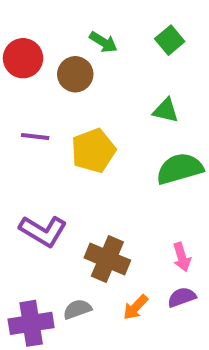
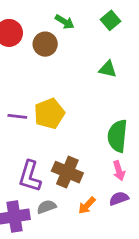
purple line: (35, 137) -> (17, 116), moved
yellow pentagon: (93, 151) -> (49, 114), moved
green semicircle: (180, 169) -> (117, 136), moved, turned -68
purple L-shape: (43, 231) -> (30, 176), moved, turned 76

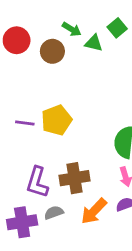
green triangle: (108, 69) -> (94, 43), moved
brown cross: (67, 172) -> (74, 178), turned -32
orange arrow: (87, 205) -> (94, 211), size x1.5

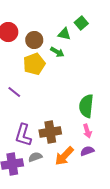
green arrow: (72, 29) -> (57, 52), moved
yellow pentagon: (57, 120) -> (34, 64), moved
purple line: (25, 123) -> (14, 92), turned 32

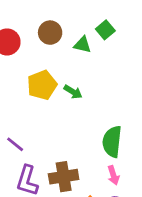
brown circle: (34, 40) -> (50, 33), moved
green arrow: (57, 52) -> (73, 92), moved
purple line: (14, 92) -> (15, 144), moved

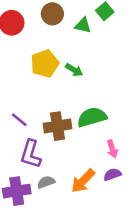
green semicircle: (112, 142) -> (92, 117), moved, turned 68
brown cross: (64, 177) -> (57, 126), moved

